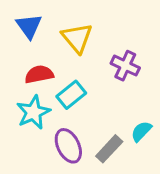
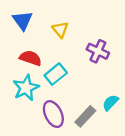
yellow triangle: (77, 38) -> (60, 30), size x0.7
red semicircle: (39, 74) -> (31, 58), turned 30

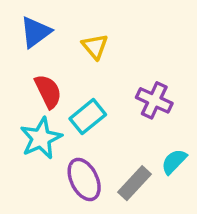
blue triangle: (23, 20) -> (36, 32), turned 30
purple cross: (98, 51) -> (154, 100), moved
red semicircle: (31, 58) -> (48, 91), turned 45

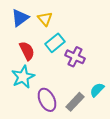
yellow triangle: (95, 46) -> (45, 19), moved
purple cross: (154, 100) -> (75, 57), moved
cyan rectangle: (88, 117) -> (55, 43), moved

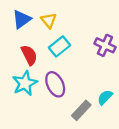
purple cross: (75, 57) -> (105, 45), moved
purple ellipse: (47, 100) -> (55, 84), moved

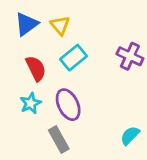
cyan star: (25, 83) -> (31, 103), size x0.7
cyan semicircle: (105, 97) -> (130, 135), moved
gray rectangle: (81, 110) -> (59, 140), moved, turned -72

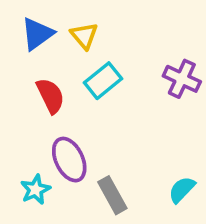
cyan star: (31, 103) -> (35, 190), moved
purple ellipse: (68, 105) -> (69, 160), moved
gray rectangle: (59, 140) -> (112, 195), moved

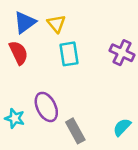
cyan rectangle: (103, 81) -> (69, 54), turned -60
red semicircle: (50, 96) -> (19, 53), moved
cyan star: (35, 190) -> (15, 118), moved, turned -30

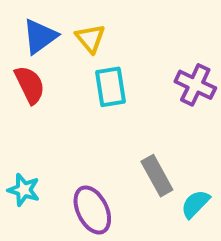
purple ellipse: (46, 107) -> (92, 210), moved
gray rectangle: (75, 131) -> (157, 176), moved

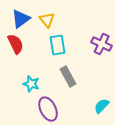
gray rectangle: (157, 176) -> (68, 76), moved
cyan star: (24, 190) -> (31, 84), moved

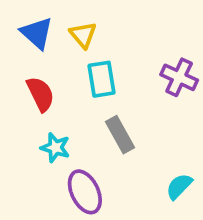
blue triangle: (21, 19) -> (37, 33), turned -42
red semicircle: (16, 44) -> (41, 94), moved

